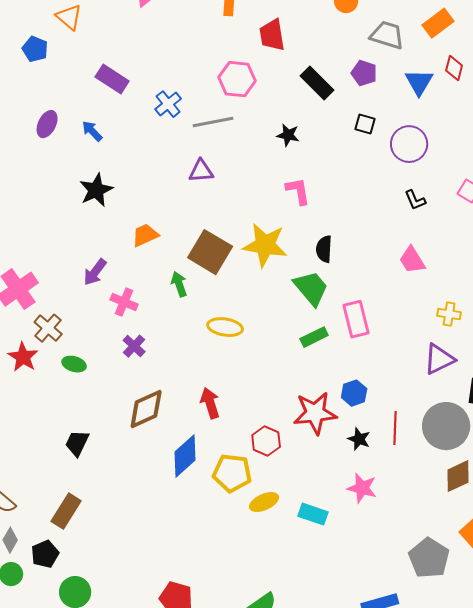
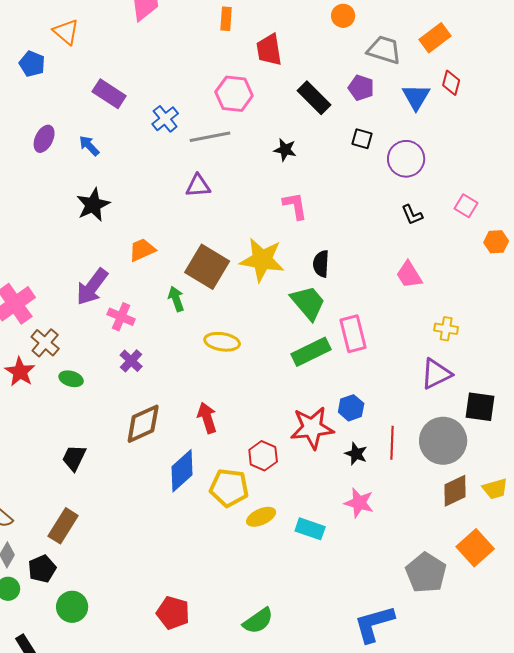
purple arrow: (95, 272) -> (92, 287), size x1.4
green rectangle: (314, 337) -> (311, 352), size x1.4

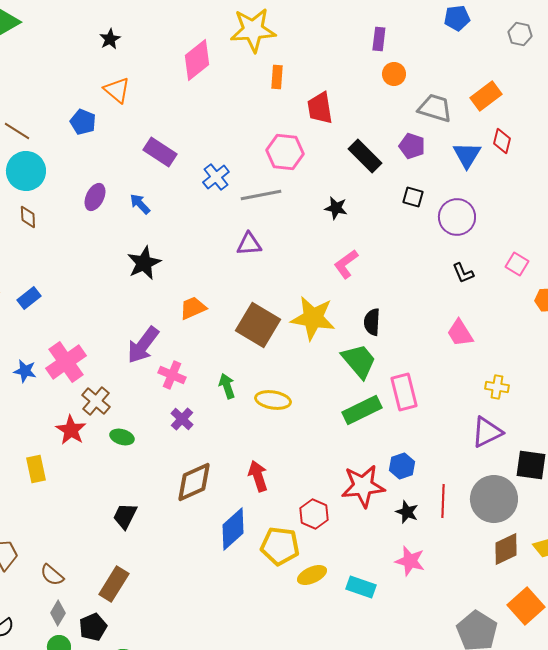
pink L-shape: (295, 206) -> (346, 264), turned -116
green arrow: (176, 299) -> (227, 386), moved

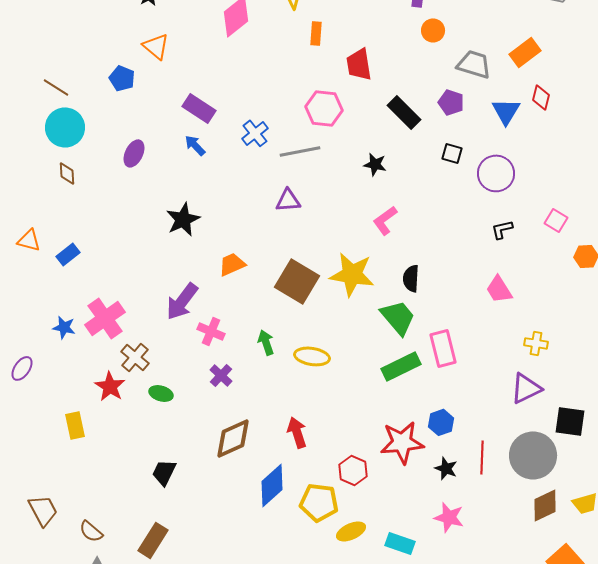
blue arrow: (140, 204) -> (195, 145), moved
black L-shape: (463, 273) -> (502, 229), turned 100

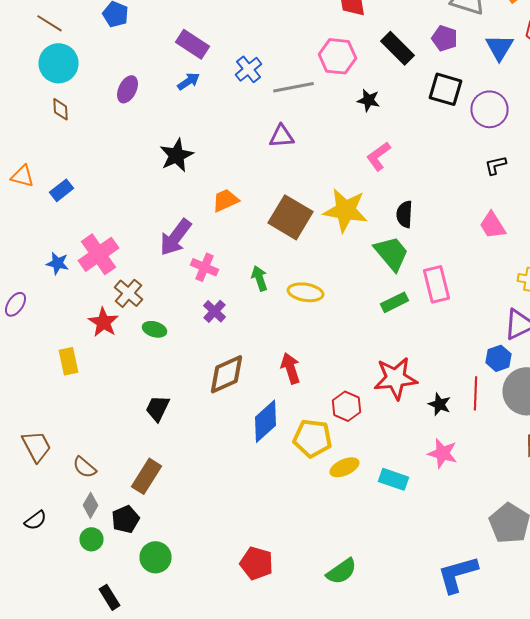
pink hexagon: (324, 108) -> (338, 56), moved
blue arrow: (195, 145) -> (188, 81), turned 100
black square: (452, 153) -> (446, 89), size x1.6
green rectangle: (401, 366) -> (394, 302), size x0.7
blue hexagon: (441, 422) -> (498, 358), moved

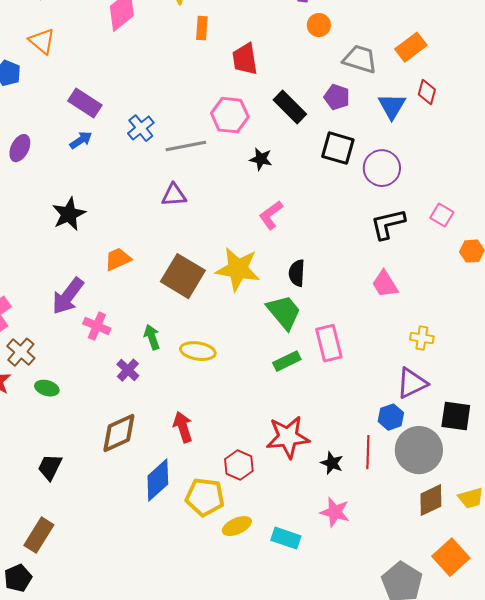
black L-shape: (496, 165) -> (388, 224), size x1.6
purple cross: (214, 311) -> (128, 370), moved

